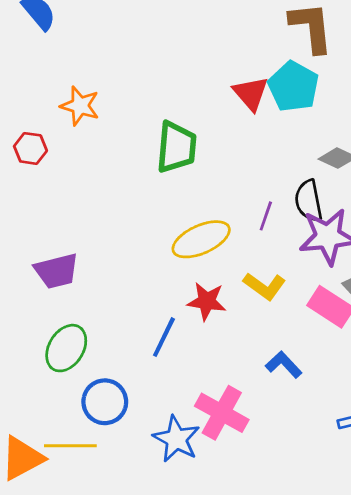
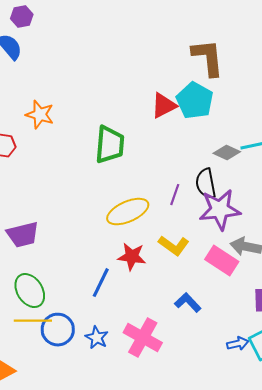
red triangle: (251, 93) -> (164, 106), turned 44
green ellipse: (66, 348) -> (30, 291), turned -64
blue star: (176, 439) -> (97, 338), moved, size x0.7
yellow line: (70, 446) -> (33, 321), moved

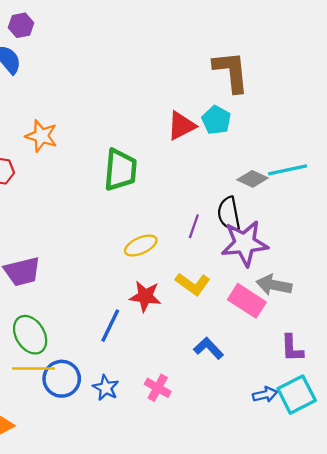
cyan pentagon: (195, 101) -> (216, 120), size x0.7
yellow ellipse: (128, 212) -> (141, 245), size x0.7
pink cross: (143, 338) -> (158, 388), size x0.6

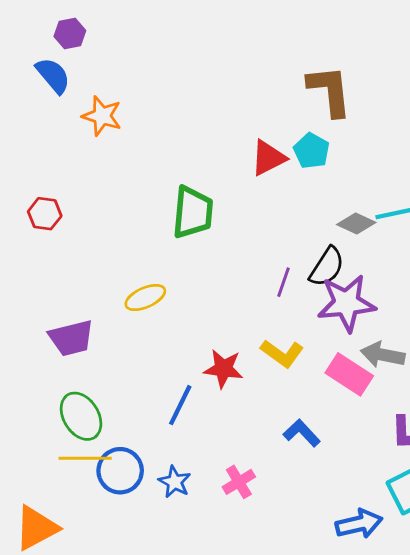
orange star: (41, 136) -> (102, 116), moved
black semicircle: (229, 214) -> (327, 267), turned -136
yellow ellipse: (141, 245) -> (145, 298), moved
pink cross: (158, 388) -> (239, 482), turned 30
blue arrow: (265, 395) -> (359, 524), moved, size x1.5

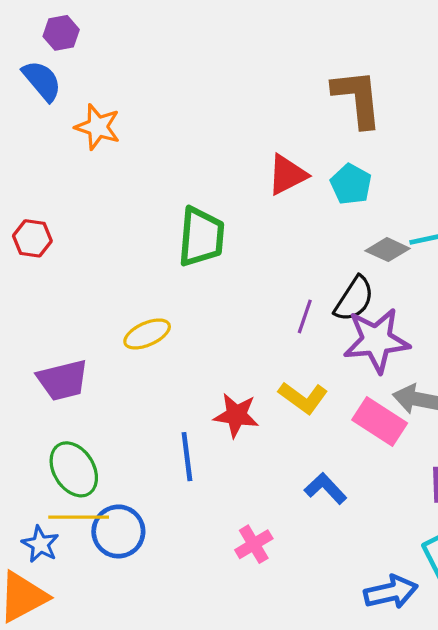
cyan pentagon: (311, 151) -> (351, 184), moved
blue line: (180, 405) -> (187, 457), turned -33
blue star: (175, 482) -> (40, 544), moved

